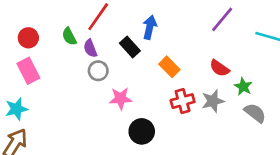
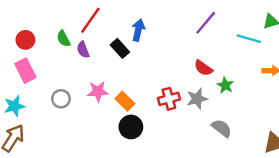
orange rectangle: (169, 67) -> (125, 101), moved
gray circle: (98, 71) -> (61, 99), moved
pink star: (121, 98) -> (98, 91), moved
gray semicircle: (255, 113) -> (222, 128), moved

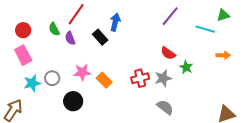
cyan star: (14, 106) -> (32, 83), moved
black circle: (131, 127) -> (73, 101), moved
gray semicircle: (222, 128) -> (165, 107), moved

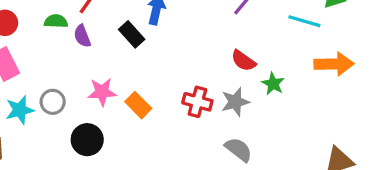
green semicircle: (54, 29) -> (56, 21), turned 120
orange arrow: (223, 55) -> (334, 64), size x1.6
red cross: (140, 78) -> (197, 102), turned 30

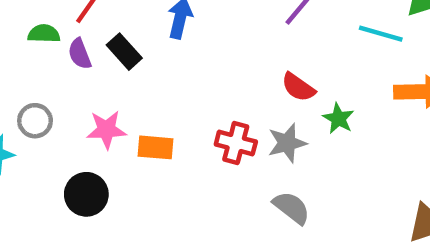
black rectangle: (132, 34) -> (124, 52), moved
gray circle: (53, 102) -> (35, 121), moved
orange rectangle: (138, 105) -> (155, 147), turned -40

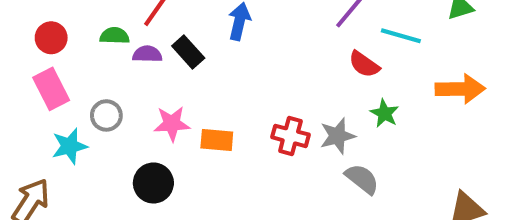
cyan line: (381, 34) -> (401, 36), moved
purple semicircle: (80, 54) -> (147, 54), turned 112
red semicircle: (298, 87) -> (364, 64), moved
gray semicircle: (292, 208) -> (362, 179), moved

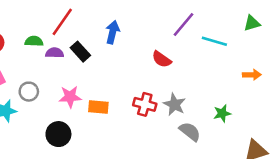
red semicircle: (364, 64) -> (162, 59), moved
orange arrow: (460, 89) -> (252, 75), size x0.6
green star: (385, 113) -> (222, 113), moved, turned 30
gray star: (337, 136) -> (174, 104), turned -30

